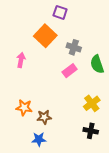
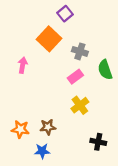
purple square: (60, 12) -> (65, 14), turned 32
yellow cross: (92, 103) -> (80, 105), moved
orange star: (24, 108) -> (20, 129), moved

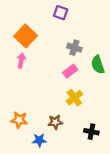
purple square: (65, 14) -> (61, 13), turned -32
orange square: (49, 39) -> (26, 36), moved
brown star: (48, 127) -> (55, 122), moved

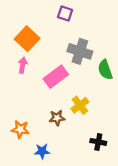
gray cross: (74, 48) -> (80, 51), size x1.5
pink rectangle: (70, 71) -> (56, 77), moved, size x1.5
brown star: (55, 122) -> (57, 118), moved

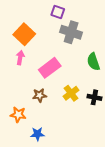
gray cross: (80, 51) -> (71, 32), moved
brown star: (57, 118) -> (40, 95), moved
black cross: (98, 142) -> (94, 97), moved

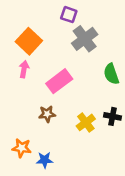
gray cross: (71, 32) -> (85, 39), turned 35
yellow cross: (71, 93) -> (86, 122), moved
orange star: (18, 115) -> (22, 148), moved

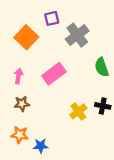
purple square: (69, 15) -> (52, 18), moved, turned -32
pink arrow: (24, 69) -> (19, 76), moved
brown star: (47, 114) -> (22, 104), moved

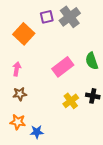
gray cross: (77, 35) -> (70, 17), moved
pink rectangle: (54, 74) -> (63, 67), moved

